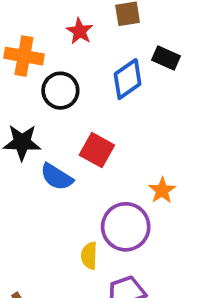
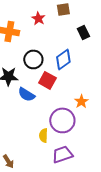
black rectangle: (166, 58) -> (83, 32), turned 40
blue diamond: (128, 79) -> (63, 59), moved
black circle: (60, 91) -> (33, 59), moved

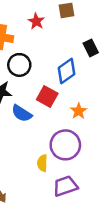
black rectangle: (83, 32) -> (91, 48), moved
black circle: (33, 59) -> (19, 65), moved
orange star: (81, 101) -> (79, 111), moved

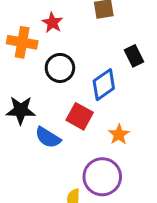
red star: (36, 21) -> (52, 23), moved
black circle: (19, 65) -> (60, 68), moved

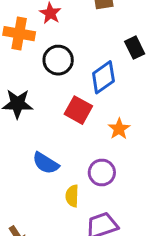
blue semicircle: (48, 137) -> (46, 163), moved
purple circle: (102, 177) -> (102, 172), size x0.7

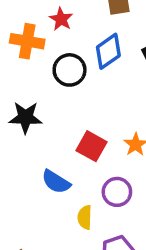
blue diamond: (103, 77) -> (108, 51), moved
red square: (78, 110) -> (92, 146), moved

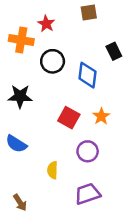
blue diamond: (108, 51) -> (88, 75), moved, turned -48
blue semicircle: (56, 182) -> (16, 144), moved
yellow semicircle: (85, 217) -> (53, 170), moved

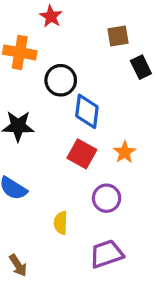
brown square: (89, 13) -> (118, 36), moved
red star: (46, 24) -> (51, 16), moved
blue diamond: (88, 75) -> (87, 111), moved

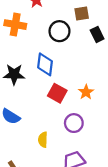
black circle: (61, 80) -> (59, 31), moved
blue diamond: (87, 111) -> (45, 64), moved

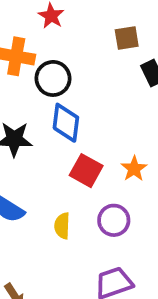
black circle: (59, 31) -> (53, 78), moved
yellow semicircle: (43, 140) -> (62, 226), moved

